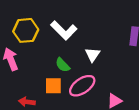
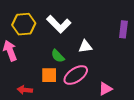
white triangle: (93, 55) -> (85, 46), turned 48

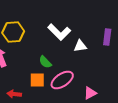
white L-shape: (59, 24) -> (59, 32), moved
white triangle: (85, 46) -> (80, 46), moved

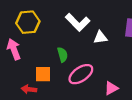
green semicircle: (45, 62) -> (62, 55), turned -152
orange square: (37, 80) -> (43, 74), moved

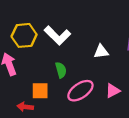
white L-shape: (78, 22) -> (57, 35), moved
pink triangle: (111, 88) -> (113, 91), moved

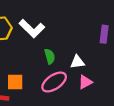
white triangle: (101, 52) -> (77, 62), moved
green semicircle: (61, 70) -> (50, 56), moved

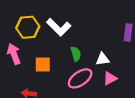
orange square: (15, 82) -> (43, 65), moved

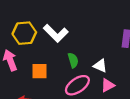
white triangle: (102, 59) -> (100, 66), turned 32

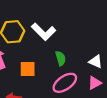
white triangle: (100, 66) -> (96, 62), moved

